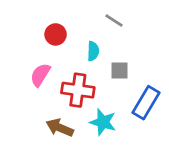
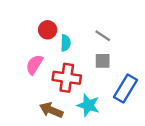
gray line: (114, 21) -> (103, 36), moved
cyan semicircle: (93, 51) -> (66, 43), moved

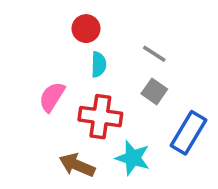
red circle: (48, 30) -> (86, 29), moved
gray square: (103, 61) -> (154, 91), turned 35

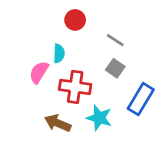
red circle: (86, 29) -> (75, 20), moved
cyan semicircle: (99, 64) -> (59, 53), moved

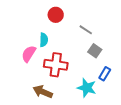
gray square: (115, 68) -> (95, 51), moved
blue rectangle: (141, 99) -> (105, 74), size x0.6
cyan star: (99, 118) -> (87, 88), moved

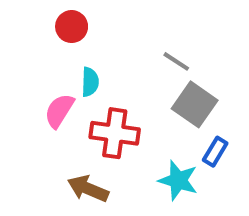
red circle: (56, 15) -> (72, 27), moved
gray square: (95, 51) -> (195, 104), size x1.5

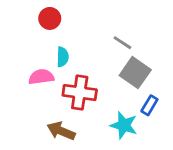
pink semicircle: (59, 111) -> (41, 77), turned 50

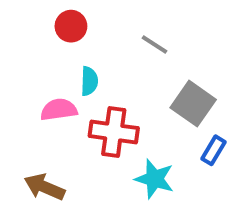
gray line: (122, 43) -> (154, 44), moved
cyan star: (124, 125) -> (154, 179), moved
brown arrow: (61, 131) -> (45, 187), moved

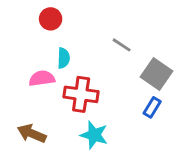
gray line: (154, 44) -> (122, 45), moved
gray square: (193, 104) -> (157, 74), moved
cyan star: (154, 179) -> (94, 135), moved

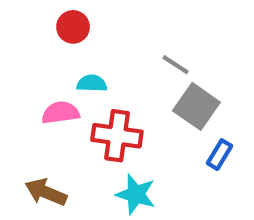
cyan semicircle: (64, 58) -> (92, 83), turned -90
gray square: (157, 74) -> (196, 106), moved

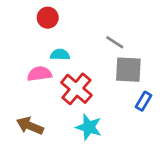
gray square: (196, 106) -> (128, 70), turned -32
red cross: (117, 136) -> (76, 89), turned 32

